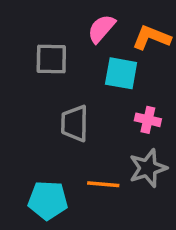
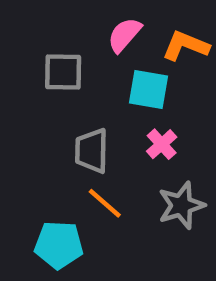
pink cross: (148, 120) -> (162, 144), moved, turned 35
orange line: (103, 184) -> (105, 203), moved, turned 36

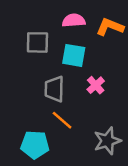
pink semicircle: (124, 35) -> (74, 20), turned 45
cyan square: (148, 90) -> (74, 55), moved
gray star: (181, 205) -> (107, 141), moved

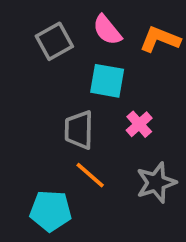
pink semicircle: (74, 20) -> (107, 30), turned -125
gray square: (37, 42) -> (54, 41), moved, turned -30
gray star: (107, 141) -> (156, 183), moved

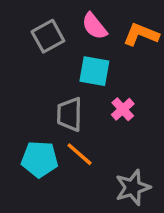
gray star: (156, 183) -> (133, 187), moved
cyan pentagon: (51, 211) -> (40, 159), moved

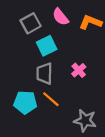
cyan square: (94, 71) -> (47, 46), moved, turned -36
gray star: (133, 187) -> (85, 121), turned 30

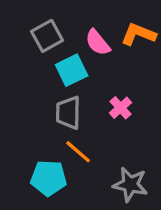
pink semicircle: (61, 17) -> (98, 42), moved
cyan pentagon: (25, 102) -> (49, 178), moved

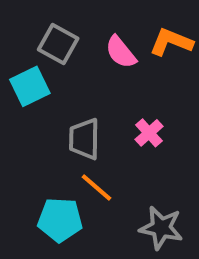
gray square: (47, 36) -> (58, 44), turned -32
cyan square: (72, 70) -> (30, 86), moved

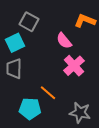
pink semicircle: (121, 52) -> (64, 41), moved
pink cross: (149, 133) -> (74, 66), size x1.5
gray trapezoid: (84, 139) -> (14, 69), moved

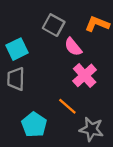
gray square: (29, 22) -> (54, 25), moved
orange line: (48, 93) -> (67, 106), moved
cyan pentagon: (30, 109) -> (34, 125), turned 30

